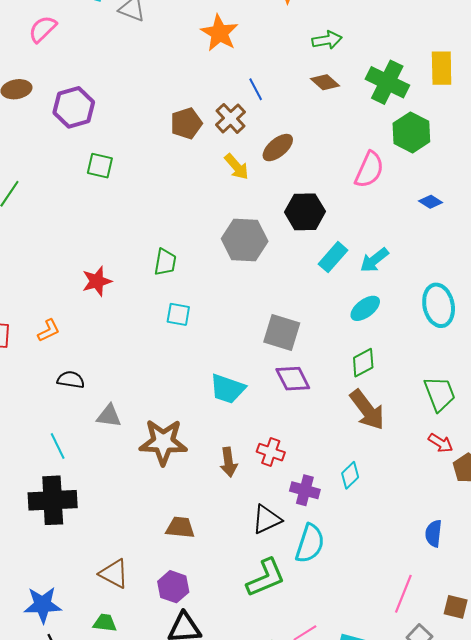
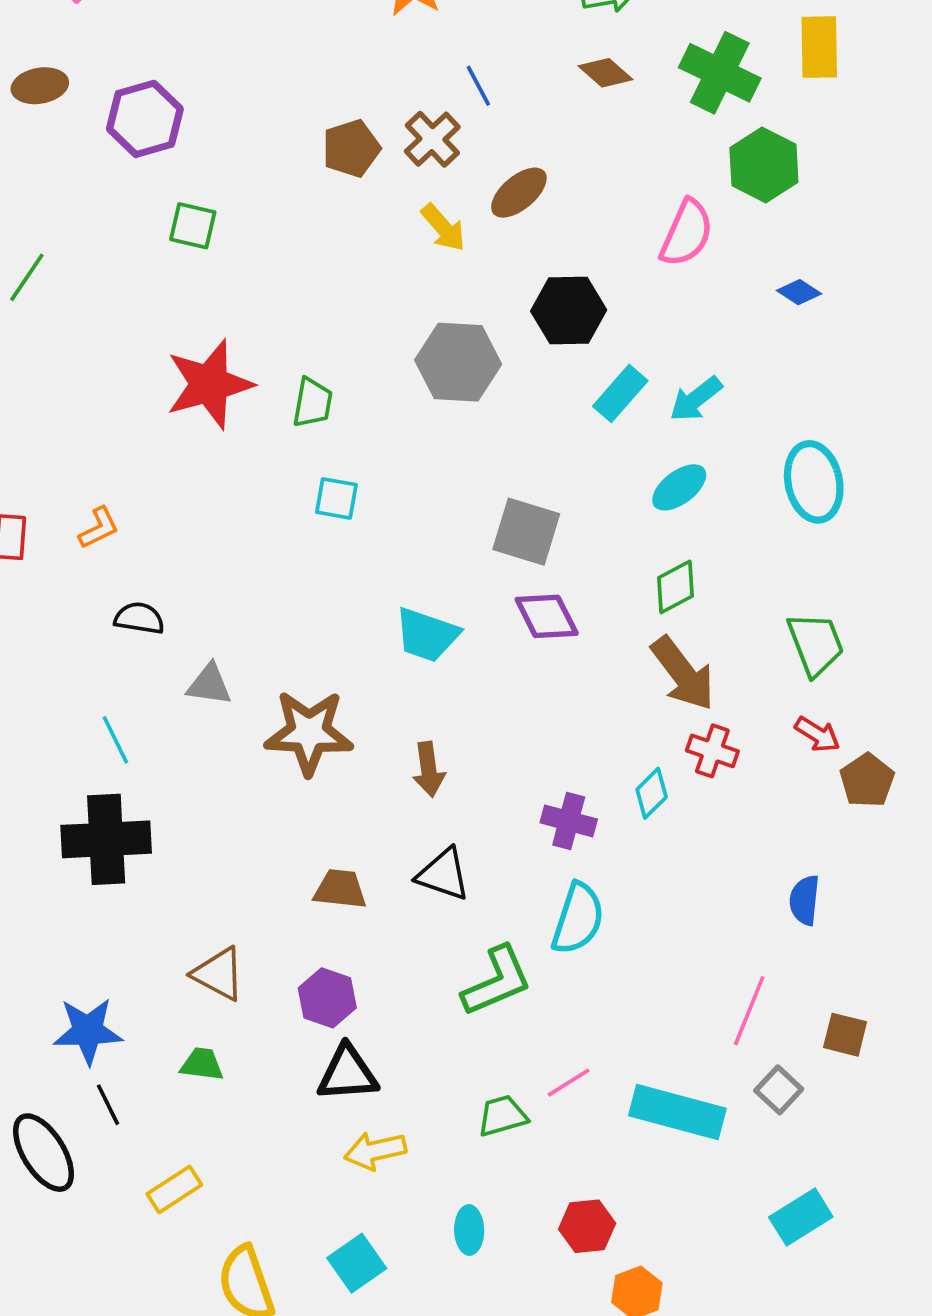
red star: (97, 281) -> (209, 384), moved, size x1.6
red cross: (271, 452) -> (712, 751), moved
black triangle: (267, 519) -> (443, 874), moved, turned 44

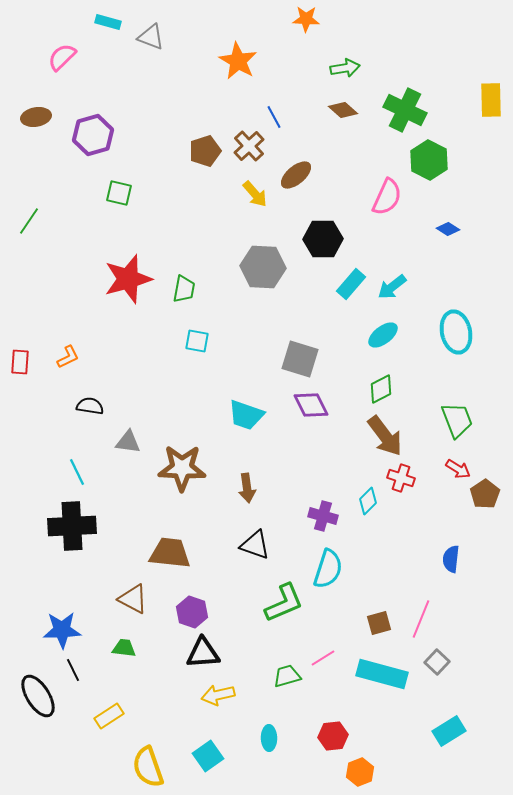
yellow rectangle: (819, 47) -> (491, 100), moved
brown trapezoid: (340, 889) -> (170, 553), moved, size x1.4
brown square: (845, 1035) -> (379, 623), moved, turned -30

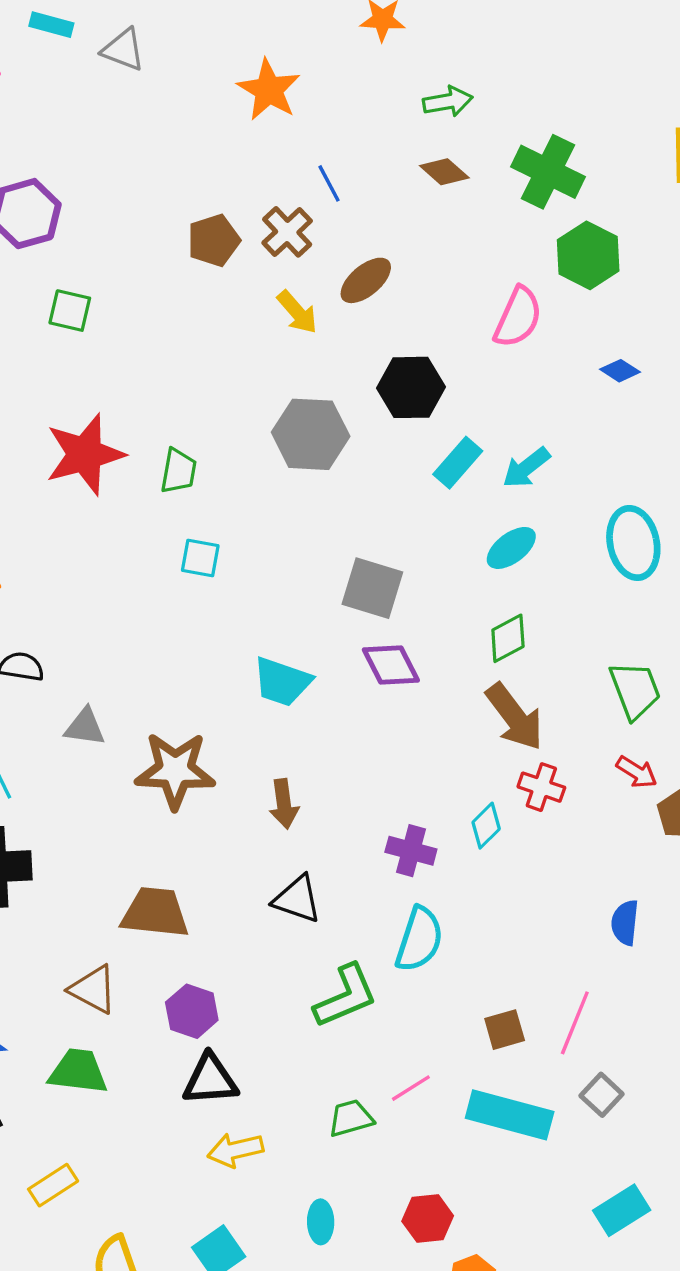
green trapezoid: (124, 648) -> (78, 1071), size x1.5

